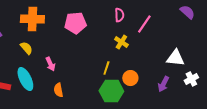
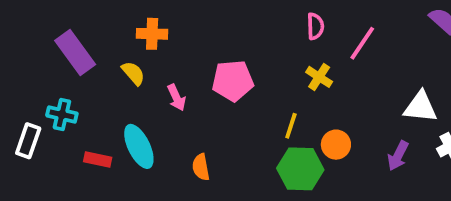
orange cross: (32, 19) -> (152, 34), size x0.7
pink pentagon: (75, 23) -> (233, 81), moved
yellow semicircle: (26, 48) -> (133, 73), moved
pink arrow: (50, 64) -> (176, 98), moved

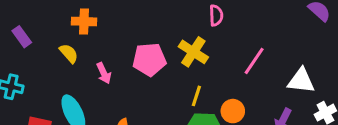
pink line: (362, 43) -> (254, 61), moved
purple rectangle: (75, 53) -> (22, 37), size x0.6
yellow cross: (319, 77) -> (193, 52), moved, size x1.4

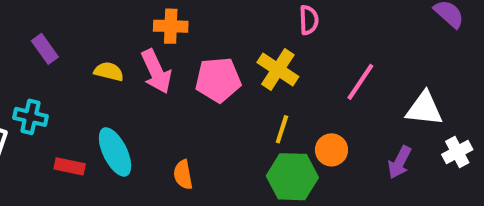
orange cross: (84, 21) -> (171, 26), moved
yellow semicircle: (69, 53) -> (109, 72), turned -35
pink arrow: (104, 73) -> (156, 72), moved, size x1.5

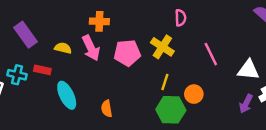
purple rectangle: (45, 49) -> (25, 35), size x1.5
pink line: (360, 82) -> (211, 54), turned -60
purple arrow: (400, 162) -> (246, 104), moved
red rectangle: (70, 166) -> (42, 70), moved

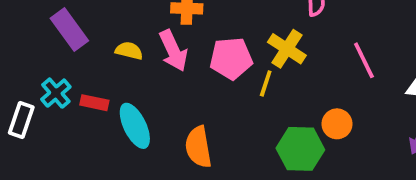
red rectangle: (42, 70) -> (94, 103), moved
cyan cross: (17, 75) -> (56, 93), turned 36
yellow line: (165, 82) -> (266, 83), moved
orange semicircle: (107, 109) -> (198, 147), size x1.5

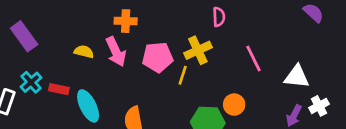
purple rectangle: (69, 30) -> (24, 36), moved
yellow cross: (287, 49) -> (198, 50), turned 32

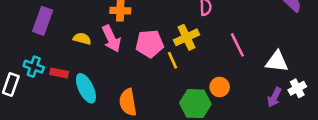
purple rectangle: (24, 36) -> (43, 21), moved, turned 56
yellow line: (183, 75) -> (172, 60), turned -42
cyan cross: (31, 82) -> (34, 67), turned -30

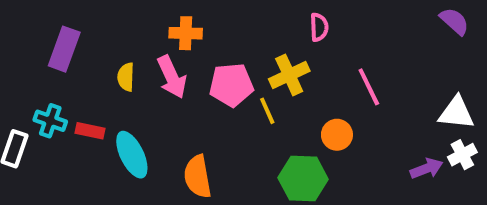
yellow semicircle: (82, 39) -> (126, 77), turned -102
white triangle: (277, 62) -> (456, 113), moved
orange circle: (220, 87) -> (337, 135), moved
purple arrow: (274, 97) -> (427, 169), turned -138

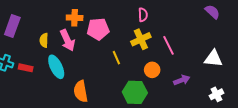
yellow cross: (289, 75) -> (141, 39), moved
pink pentagon: (231, 85) -> (98, 29), moved
cyan ellipse: (132, 155) -> (56, 67), moved
white cross: (462, 155) -> (216, 94), moved
purple arrow: (427, 169) -> (182, 80), moved

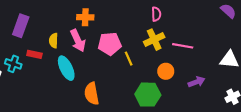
pink pentagon: (98, 29) -> (110, 44), moved
pink line: (168, 45) -> (183, 46), turned -54
red rectangle: (26, 68) -> (34, 54), moved

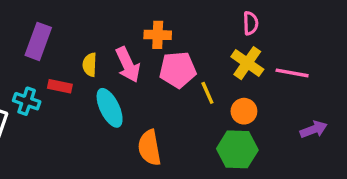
orange cross: (85, 17) -> (158, 35), moved
yellow cross: (154, 40) -> (247, 63), turned -30
orange circle: (166, 71) -> (244, 111), moved

